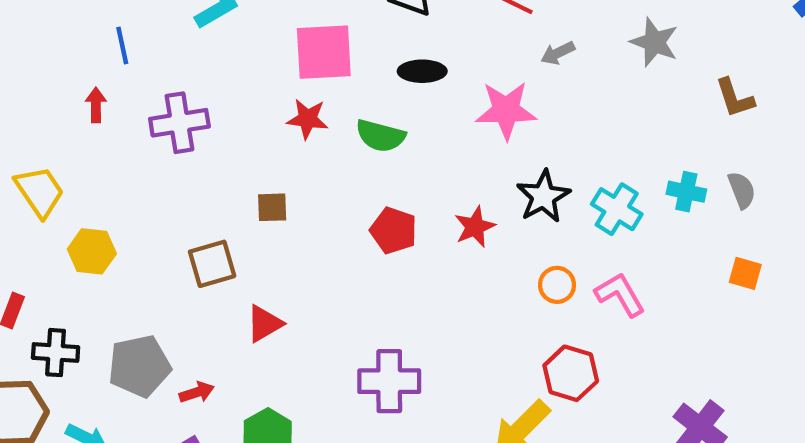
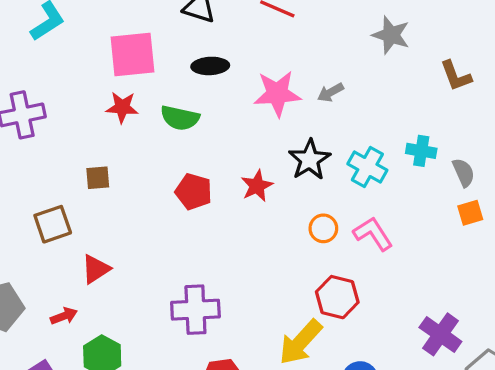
gray arrow: (558, 53) -> (330, 92), moved
gray semicircle: (742, 190) -> (464, 173), moved
orange square: (745, 273) -> (470, 213), turned -30
red arrow: (197, 392) -> (64, 316), moved

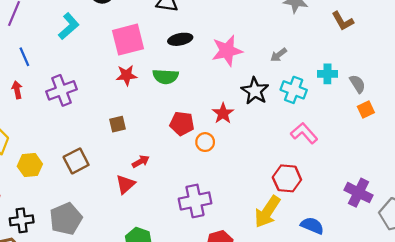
gray arrow: (330, 92) -> (279, 55), moved
brown square: (53, 224) -> (76, 161), moved
orange circle: (323, 228) -> (205, 142), moved
red arrow: (64, 316) -> (141, 161), moved

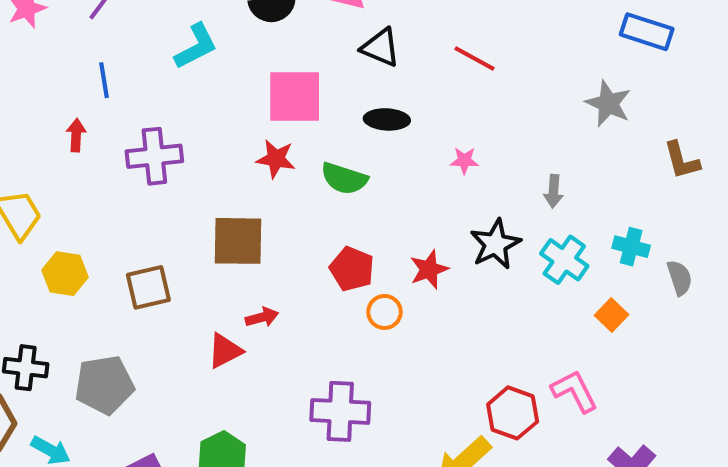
pink star: (227, 51) -> (464, 161), size x0.5
gray arrow: (279, 55) -> (553, 191), turned -63
orange square: (366, 110) -> (611, 315), moved, turned -35
brown square: (118, 124) -> (238, 241), size x1.8
pink L-shape: (304, 133) -> (574, 391), moved

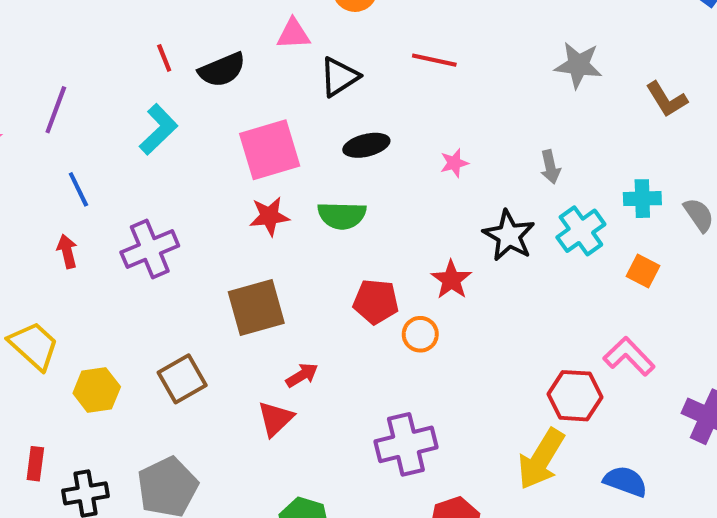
black triangle: (381, 48) -> (339, 77), turned -39
cyan cross: (564, 260) -> (581, 231), turned 36

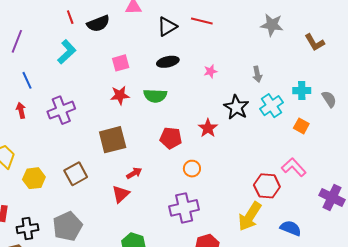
black triangle: (339, 77) -> (167, 27), moved
pink square: (270, 150) -> (121, 63), size x0.6
orange circle: (420, 334) -> (192, 169), moved

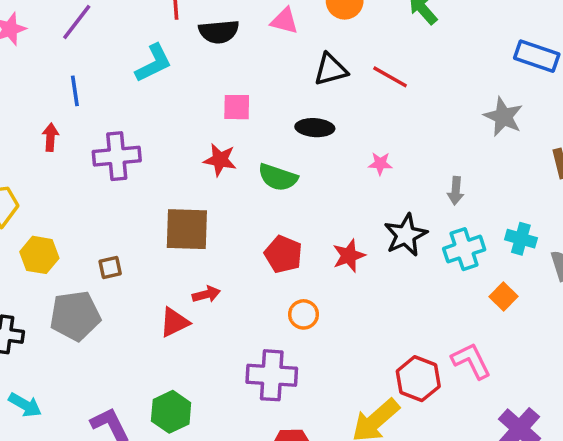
brown square: (76, 174) -> (110, 268), size x0.6
gray pentagon: (67, 226) -> (75, 316), moved

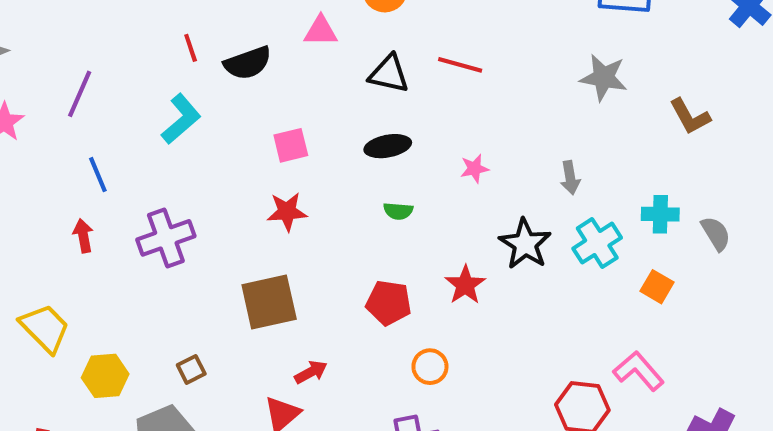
black triangle: (331, 70) -> (389, 74), turned 42
green semicircle: (278, 177) -> (398, 211), moved, size x0.6

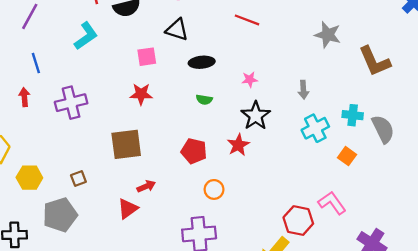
black triangle: (389, 74) -> (177, 30), moved
brown L-shape: (690, 116) -> (375, 61), size x1.4
gray semicircle: (716, 233) -> (383, 129), size x1.4
black star: (525, 244) -> (256, 116), moved

